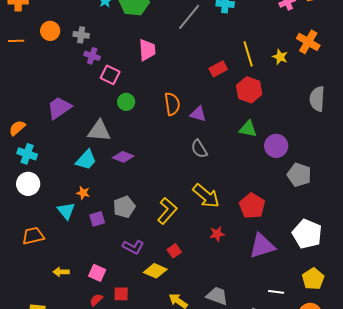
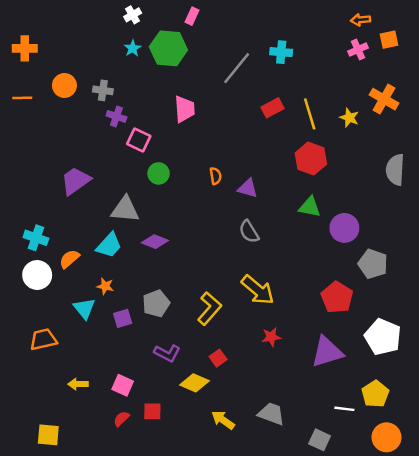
red rectangle: (218, 69) -> (273, 108), moved
orange semicircle: (172, 104) -> (216, 176), size x0.6
orange semicircle: (17, 128) -> (69, 259), moved
red pentagon: (252, 206) -> (337, 297), moved
yellow pentagon: (313, 279) -> (375, 394), moved

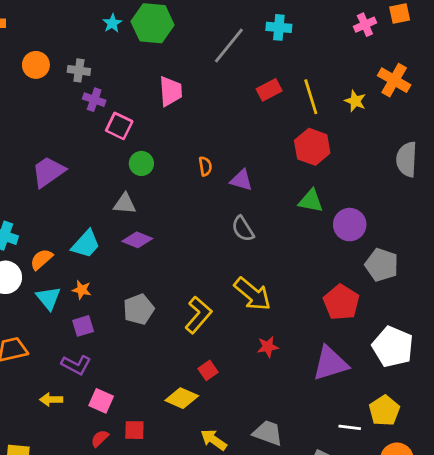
gray triangle: (125, 209) -> (125, 204), moved, size x0.7
cyan triangle: (84, 308) -> (48, 298), moved
purple square: (123, 318) -> (83, 326), moved
purple L-shape: (167, 353) -> (76, 365), moved

